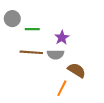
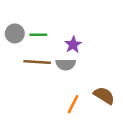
gray circle: (12, 19) -> (15, 33), moved
brown semicircle: (77, 70) -> (104, 95), moved

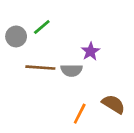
green line: (38, 35) -> (42, 27), moved, turned -42
purple star: (73, 45) -> (90, 51), moved

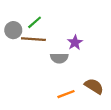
brown line: (40, 68) -> (33, 39), moved
orange line: (80, 114) -> (66, 94), turned 42

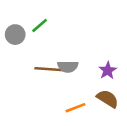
brown line: (33, 39) -> (49, 69), moved
purple star: (75, 42) -> (108, 70), moved

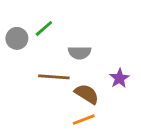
gray semicircle: (68, 67) -> (80, 53), moved
brown semicircle: (108, 99) -> (87, 94), moved

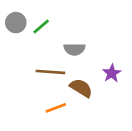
gray circle: (17, 38) -> (16, 23), moved
orange line: (84, 120) -> (56, 108), moved

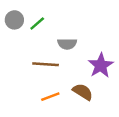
purple star: (112, 73) -> (101, 65), size x1.5
brown semicircle: (81, 88) -> (83, 92), moved

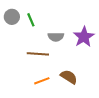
green line: (37, 24) -> (31, 20), turned -72
purple star: (101, 65) -> (84, 37), moved

